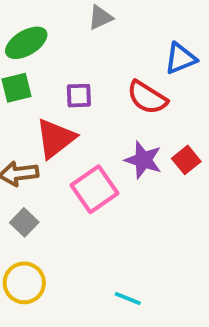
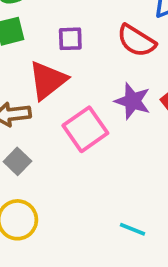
cyan line: (128, 298) -> (133, 229), moved

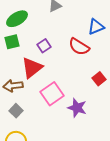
purple square: (70, 39) -> (44, 46), turned -32
purple star: (133, 101) -> (77, 108), moved

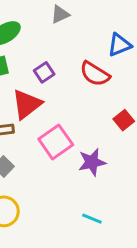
purple star: (77, 108) -> (92, 162), turned -30

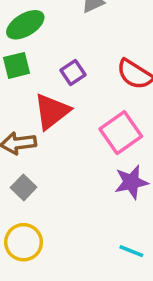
pink square: (56, 142) -> (121, 133), moved

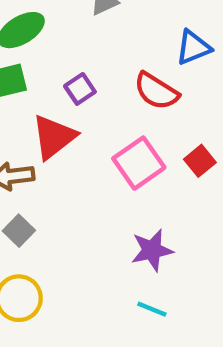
purple star: (131, 182) -> (152, 250), moved

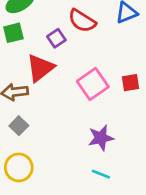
red semicircle: (156, 91) -> (82, 21), moved
red square: (200, 161) -> (130, 83), turned 30

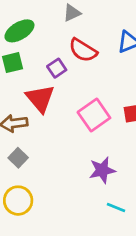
red triangle: (40, 68) -> (40, 98), turned -32
cyan line: (101, 174) -> (116, 207), moved

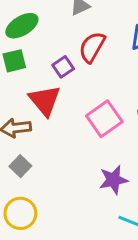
red semicircle: (83, 50) -> (92, 47), turned 88

